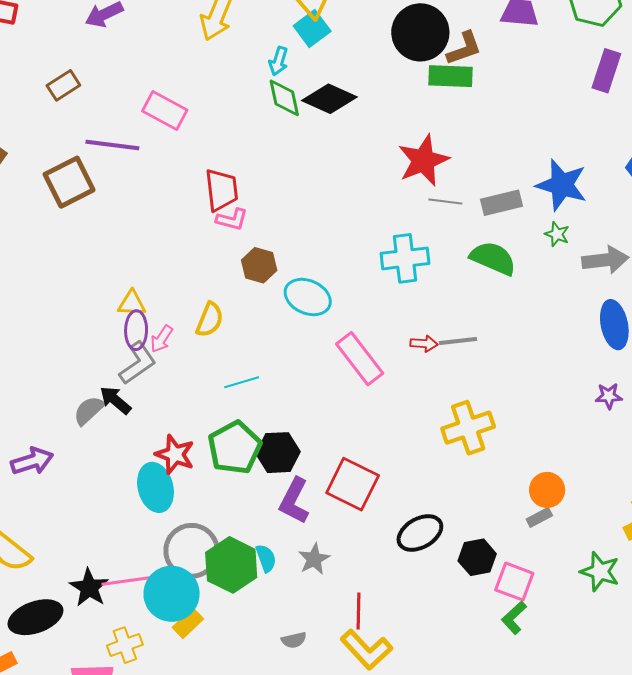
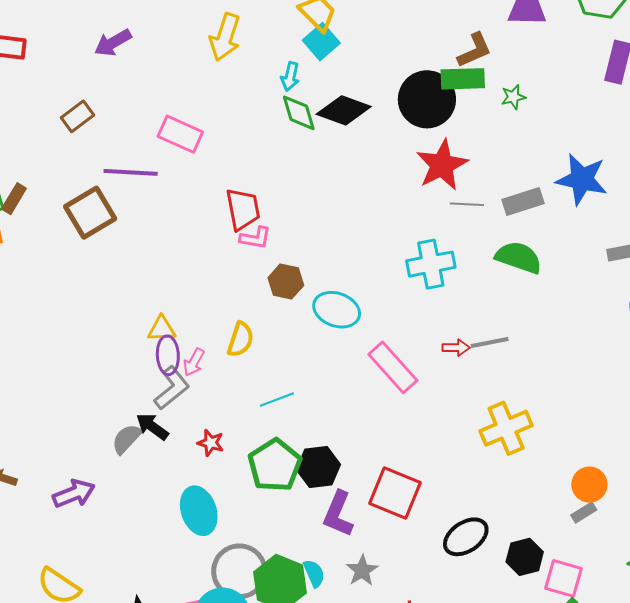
black circle: (420, 32) -> (427, 99), moved
green star: (557, 234) -> (513, 97), moved, turned -30
red star: (175, 454) -> (211, 443), moved, size x0.7

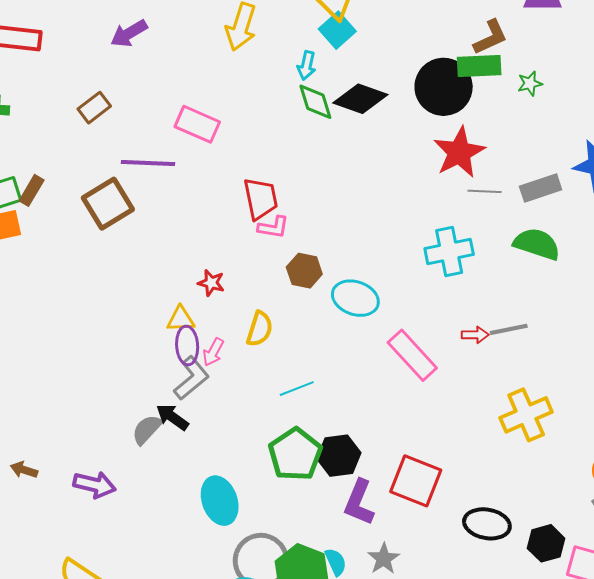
red star: (211, 443) -> (211, 283), moved
purple arrow: (74, 494) -> (95, 485), turned 36
black ellipse: (466, 537) -> (487, 524), turned 45

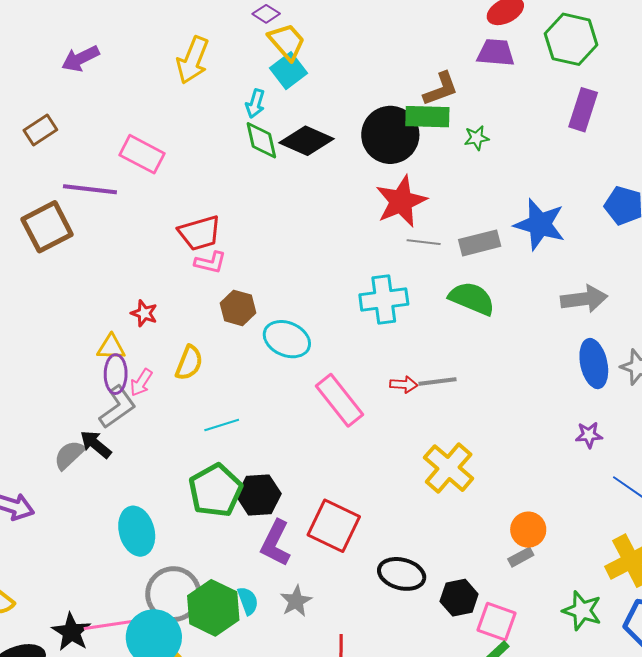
red trapezoid: (261, 199) -> (200, 233), turned 81
yellow cross: (526, 415) -> (449, 468), turned -30

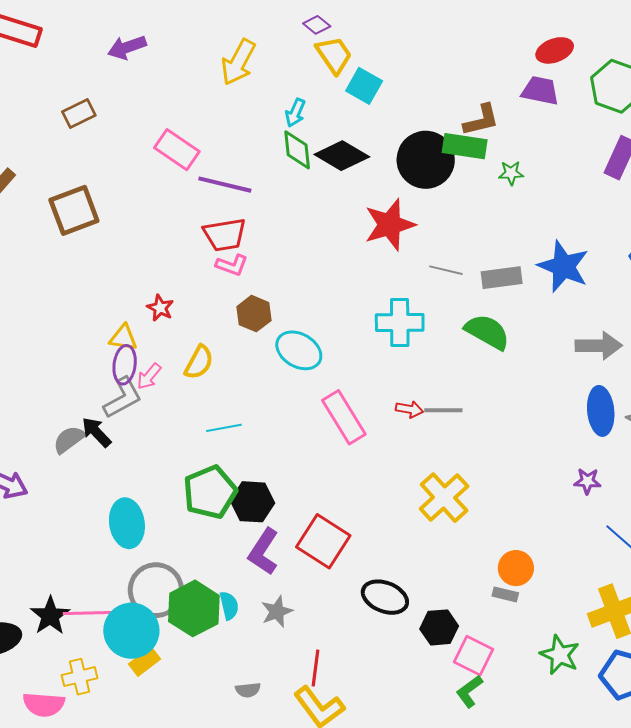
cyan square: (288, 71) -> (364, 86), moved, turned -30
purple line: (90, 189) -> (225, 185), moved
red star: (401, 201) -> (390, 225), moved
gray rectangle: (521, 557) -> (505, 594), turned 35

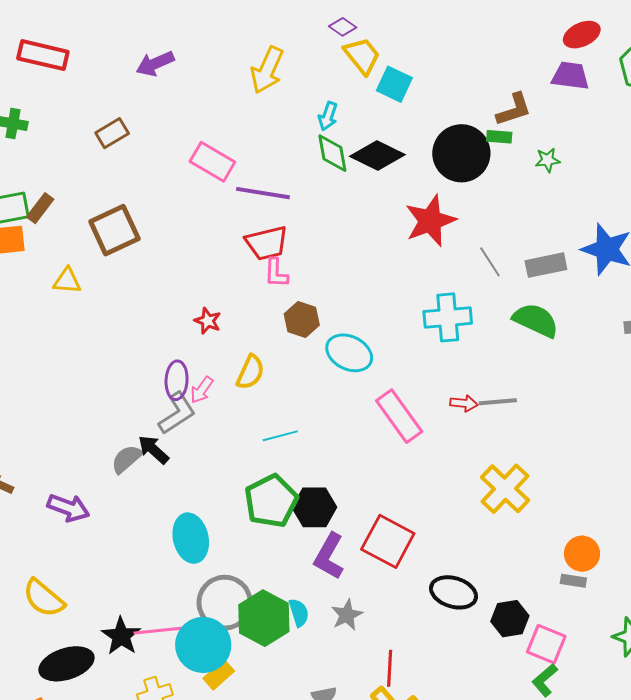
green rectangle: (465, 146) -> (499, 137), size x0.6
pink L-shape: (232, 265) -> (276, 273), turned 76
gray line: (446, 270) -> (490, 262), turned 48
yellow triangle: (123, 338) -> (67, 281), moved

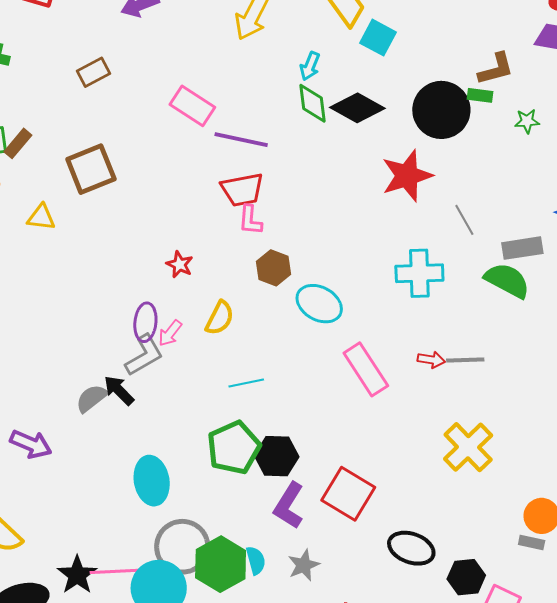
gray rectangle: (546, 265) -> (522, 248), moved

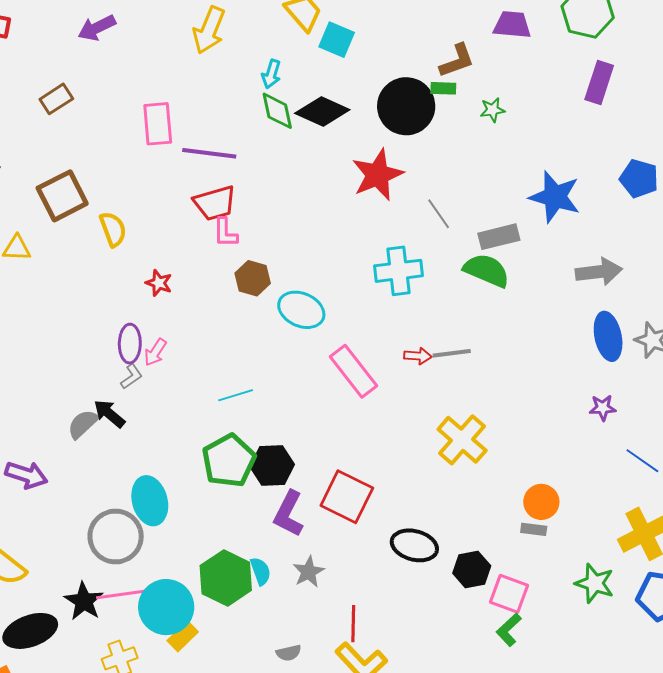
pink rectangle: (192, 106) -> (158, 124), turned 57
yellow semicircle: (220, 318) -> (113, 229), moved, turned -42
gray L-shape: (144, 355) -> (131, 376), size x0.6
gray circle: (182, 547) -> (116, 537), moved

